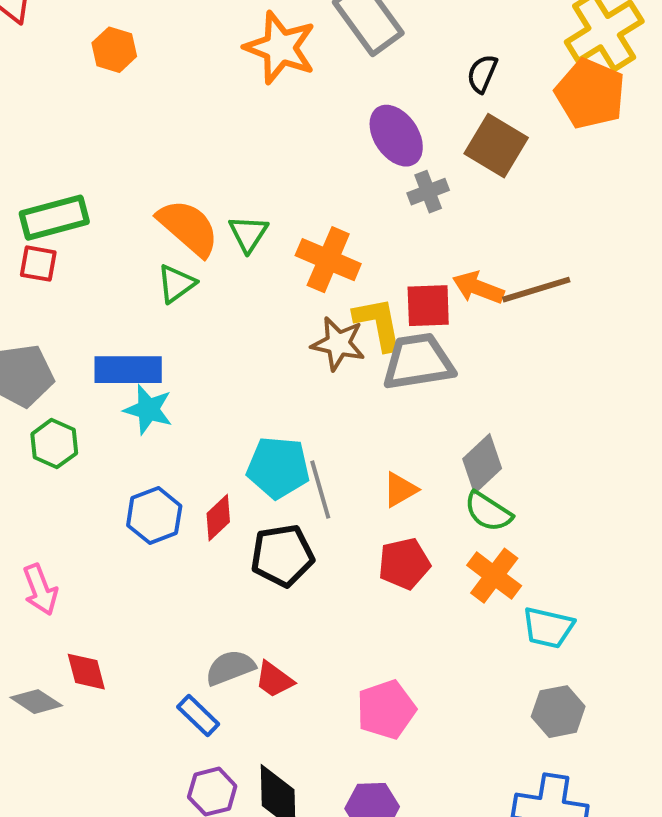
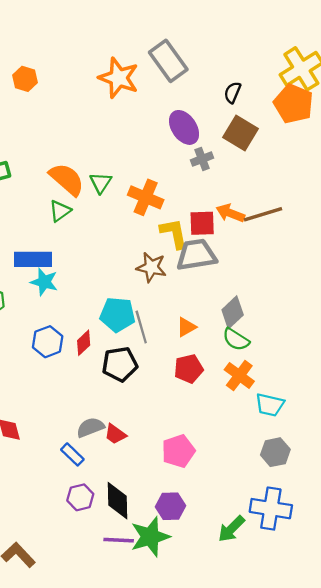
brown star: (338, 344) -> (151, 267), moved

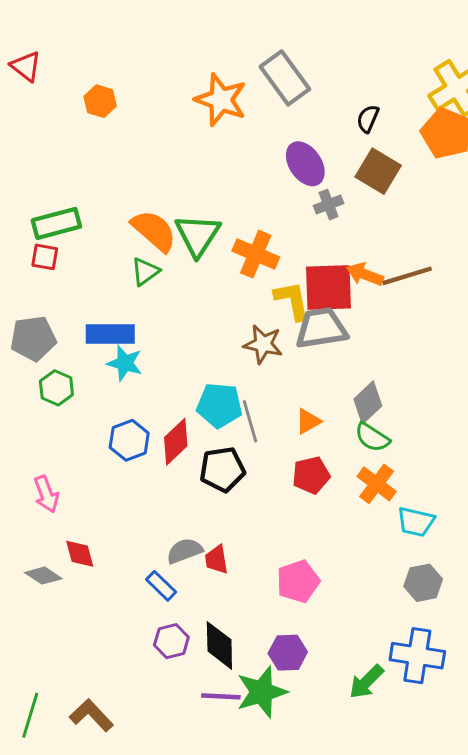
green triangle: (101, 183) -> (198, 235), size x1.6
red square: (202, 223) -> (329, 287), size x1.5
red diamond: (84, 343) -> (176, 442), size x1.4
red trapezoid: (115, 434) -> (217, 560), turned 45

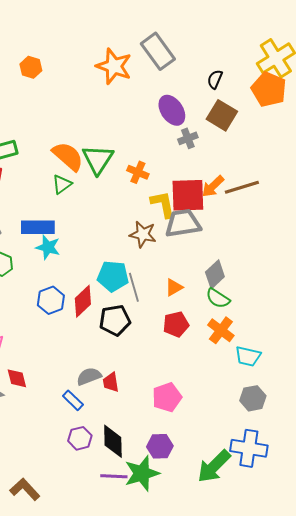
orange cross: (256, 254) -> (138, 172), size x0.7
orange arrow: (365, 274) -> (213, 186), turned -65
green arrow: (366, 682) -> (214, 466), size x1.4

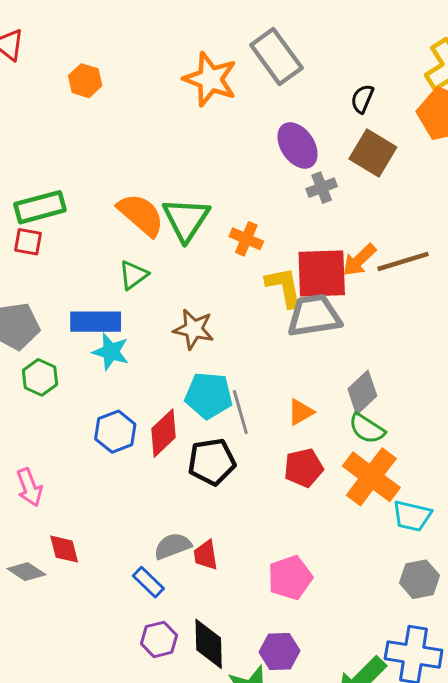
green triangle: (62, 184) -> (133, 275), moved
brown star: (143, 234) -> (194, 329), moved
orange cross: (221, 330) -> (371, 477), size x1.4

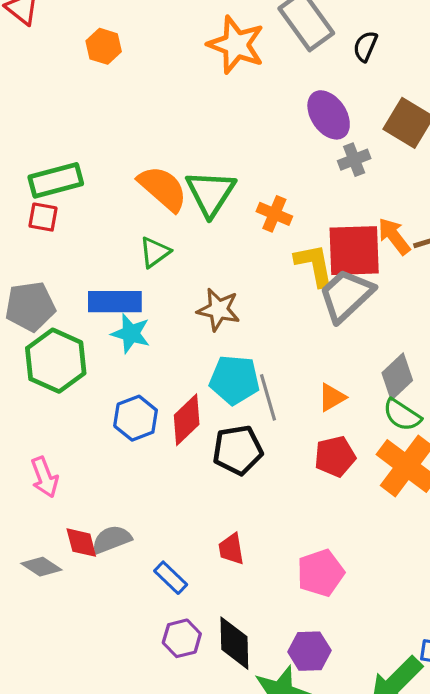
black semicircle: (362, 99) -> (365, 46), moved
orange arrow: (359, 260) -> (394, 236), turned 96
gray trapezoid: (314, 316) -> (346, 295), turned -34
green hexagon: (40, 377) -> (56, 361), size x1.6
gray semicircle: (173, 546) -> (112, 539), moved

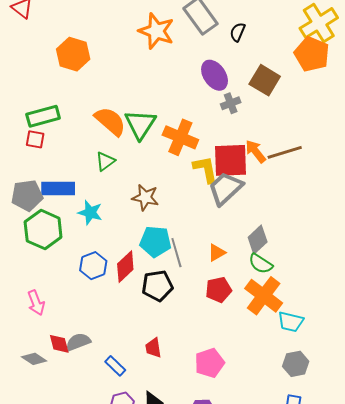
orange hexagon: (104, 46) -> (73, 54), moved, size x1.5
orange cross: (274, 214) -> (180, 137), size x1.6
blue rectangle: (115, 302) -> (58, 188), moved

